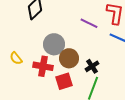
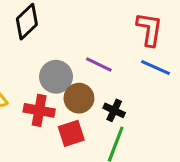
purple line: (89, 23) -> (99, 64), moved
black cross: (92, 66) -> (114, 110), turned -32

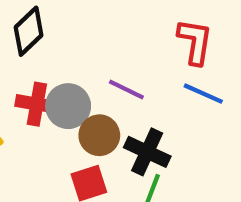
red cross: (39, 110) -> (37, 104), moved
black cross: (114, 110) -> (147, 152), size x1.5

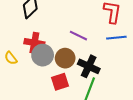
blue line: (203, 94) -> (116, 38), turned -30
gray circle: (68, 106) -> (43, 55), moved

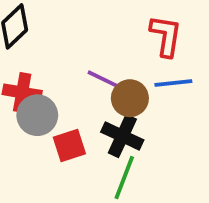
brown circle: (65, 58) -> (130, 98), moved
red square: (60, 82) -> (69, 145), moved

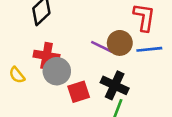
brown circle: (130, 98) -> (120, 43), moved

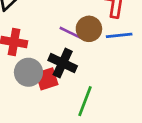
gray circle: (57, 71) -> (28, 72), moved
black cross: (115, 85) -> (63, 63), moved

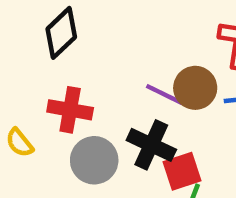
red square: (47, 79) -> (182, 171), moved

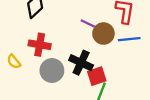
purple line: (164, 94) -> (90, 25), moved

